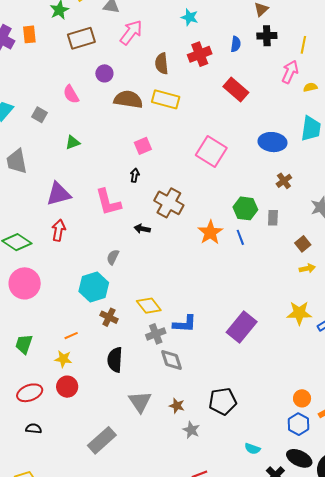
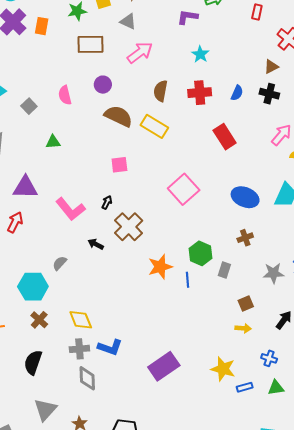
black arrow: (135, 175) -> (107, 202), moved
pink L-shape: (108, 202) -> (71, 209), turned -40

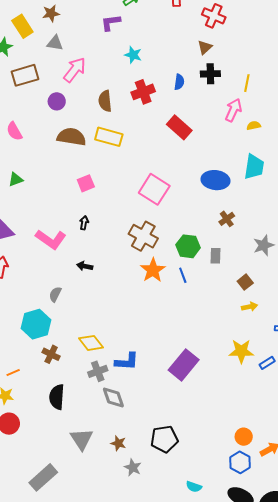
purple circle: (103, 85) -> (57, 101), moved
brown cross: (129, 227) -> (143, 236), moved

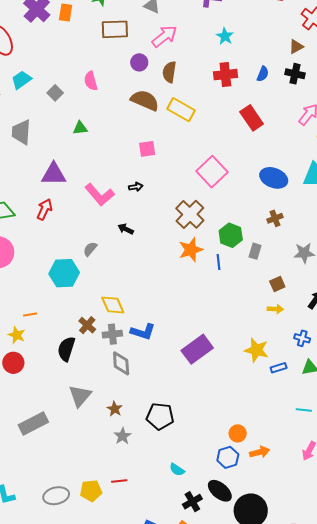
brown semicircle: (105, 101) -> (169, 72), moved
black arrow: (84, 223) -> (136, 187), turned 56
brown cross: (51, 354) -> (87, 325), moved

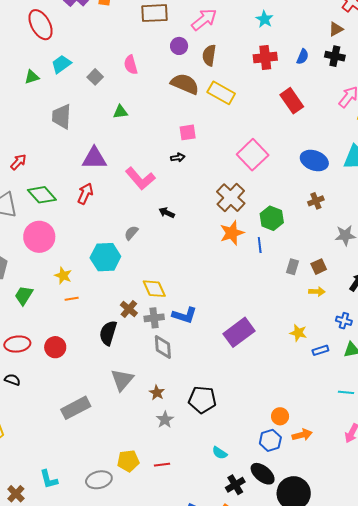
black arrow: (136, 187) -> (178, 158), moved
gray rectangle: (255, 251) -> (292, 267), moved
yellow star: (17, 335) -> (63, 276), moved
yellow star: (256, 350) -> (298, 333), size x0.7
yellow pentagon: (91, 491) -> (128, 461), moved

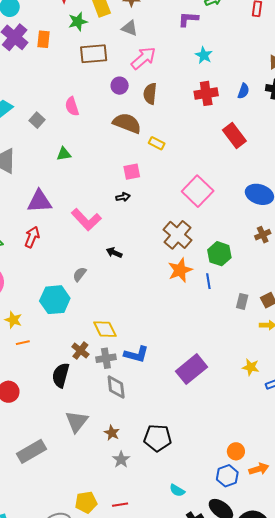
yellow rectangle: (221, 93) -> (157, 143), moved, size x0.6

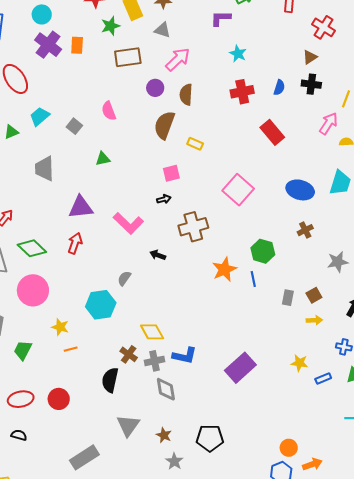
brown semicircle: (127, 123) -> (164, 125), turned -88
brown cross: (178, 235) -> (193, 227), moved, turned 36

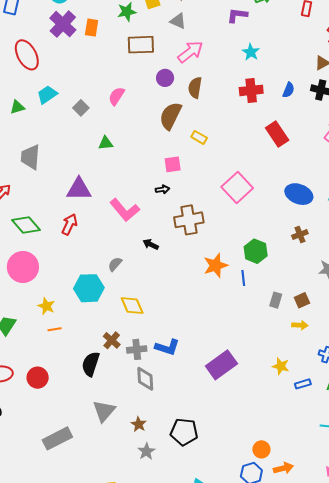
pink semicircle: (109, 111) -> (116, 96), turned 48
gray trapezoid: (44, 169) -> (30, 157), moved
yellow diamond: (152, 332) -> (132, 306), moved

